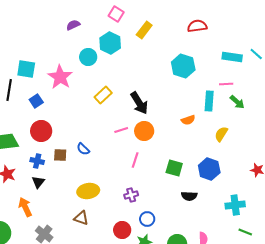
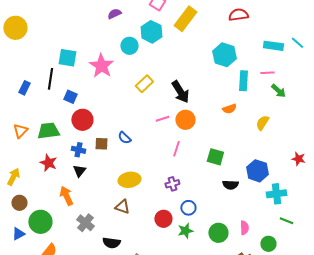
yellow rectangle: (144, 30) -> (185, 19), size x1.4
blue square: (36, 101) -> (70, 97), moved, turned -32
cyan rectangle: (209, 101) -> (243, 81), moved
blue hexagon: (209, 169) -> (257, 171), moved

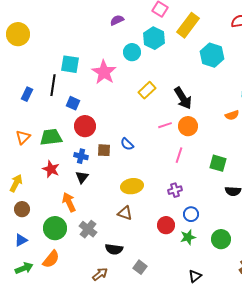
cyan hexagon: (224, 55) -> (212, 55), moved
green circle: (40, 222) -> (55, 228), moved

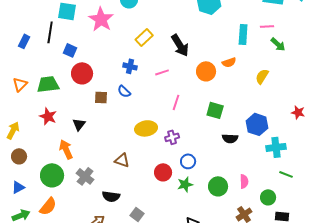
orange circle: (188, 126) -> (206, 71), moved
blue cross: (81, 156) -> (130, 66), moved
yellow ellipse: (132, 186) -> (146, 128), moved

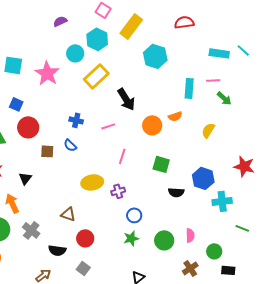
yellow rectangle: (144, 37) -> (96, 76), moved, size x1.4
red star: (298, 112) -> (244, 166), size x1.5
red circle: (163, 172) -> (85, 238), moved
green line: (286, 174) -> (242, 228), moved

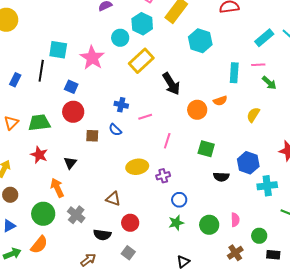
cyan rectangle: (219, 53) -> (264, 38), turned -48
blue square: (16, 104) -> (71, 87), moved
pink line: (108, 126) -> (145, 117), moved

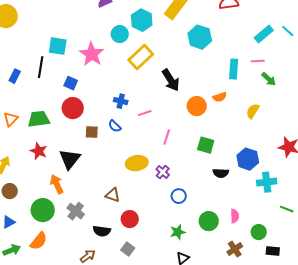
black triangle: (70, 163) -> (70, 159), size x1.6
purple cross: (163, 176) -> (163, 172), turned -32
green star: (176, 223) -> (178, 232), moved

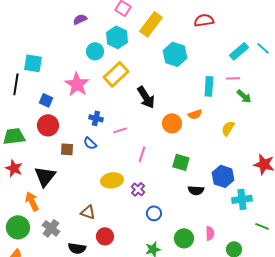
pink star: (92, 54) -> (77, 84), moved

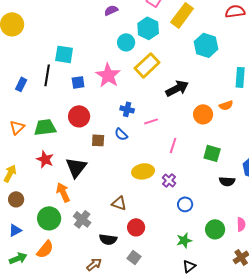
black arrow: (146, 97) -> (177, 88), turned -85
blue square: (46, 100) -> (78, 82), moved, turned -32

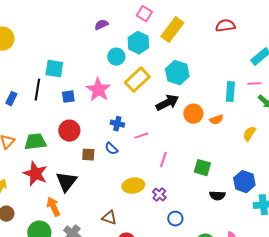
cyan hexagon: (206, 45) -> (177, 73), moved
orange circle: (203, 114) -> (193, 114), moved
red star: (45, 159) -> (35, 174), size x1.4

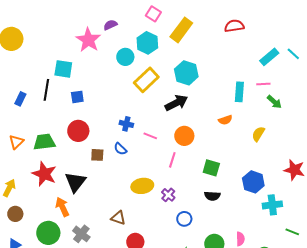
pink star: (98, 90) -> (88, 40), moved
orange circle: (193, 114) -> (184, 136), moved
pink line: (141, 136) -> (150, 136), turned 40
black semicircle: (217, 196) -> (212, 196), moved

